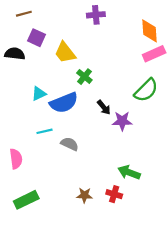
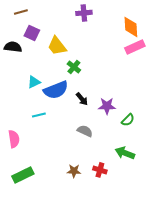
green semicircle: (146, 90) -> (128, 120), moved, size x0.6
black arrow: (104, 107) -> (82, 99), moved
gray semicircle: (70, 144) -> (85, 131), moved
green arrow: (129, 172) -> (125, 153), moved

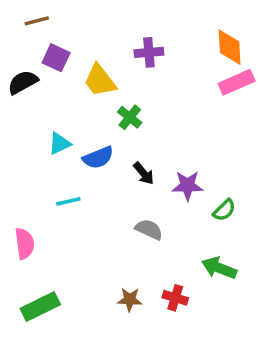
purple cross: (84, 13) -> (149, 52), moved
black semicircle: (13, 47) -> (23, 82), turned -36
blue semicircle: (56, 90) -> (98, 158), size x0.7

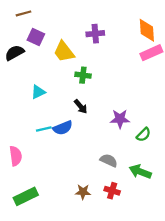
green cross: (130, 117) -> (83, 75), turned -32
blue semicircle: (98, 158) -> (63, 128), moved
black arrow: (144, 173) -> (81, 107), moved
gray semicircle: (149, 229) -> (109, 160), moved

